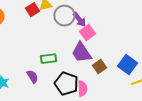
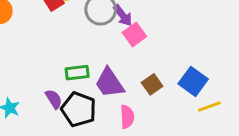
purple trapezoid: (81, 53) -> (109, 83), moved
black pentagon: (66, 84) -> (79, 109), moved

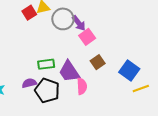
brown square: (152, 84) -> (98, 62), moved
purple semicircle: (54, 99) -> (29, 83), turned -72
pink semicircle: (127, 117) -> (82, 86), moved

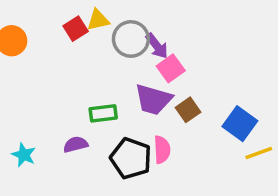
purple trapezoid: (69, 72) -> (153, 99), moved, turned -40
black pentagon: (47, 90) -> (131, 158), moved

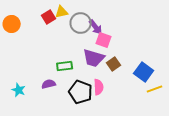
pink square: (171, 68) -> (104, 40), turned -35

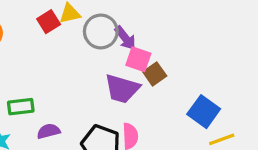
brown square: (114, 64) -> (155, 74), moved
green rectangle: (65, 66) -> (21, 107), moved

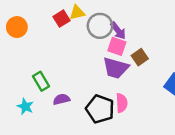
pink square: (138, 59) -> (117, 46), moved
green rectangle: (21, 107) -> (41, 81), turned 66

